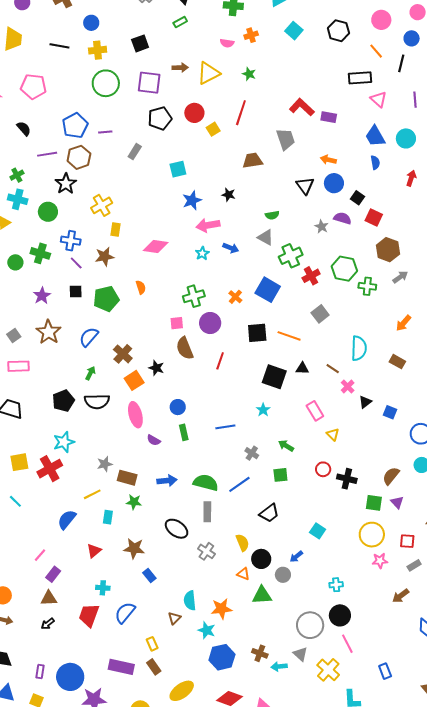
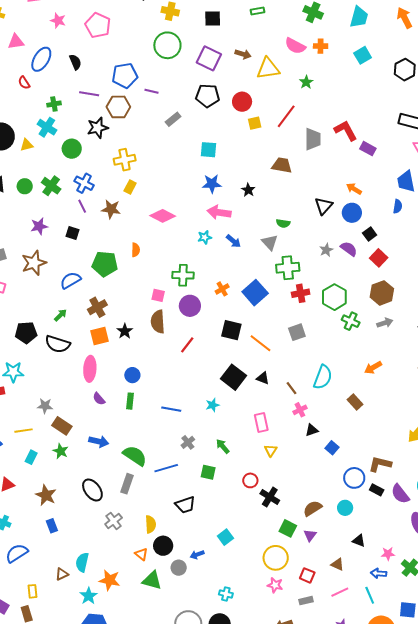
pink semicircle: (227, 43) -> (295, 46), size x1.5
gray trapezoid: (286, 139) -> (313, 139), moved
green pentagon: (106, 299) -> (105, 264), moved

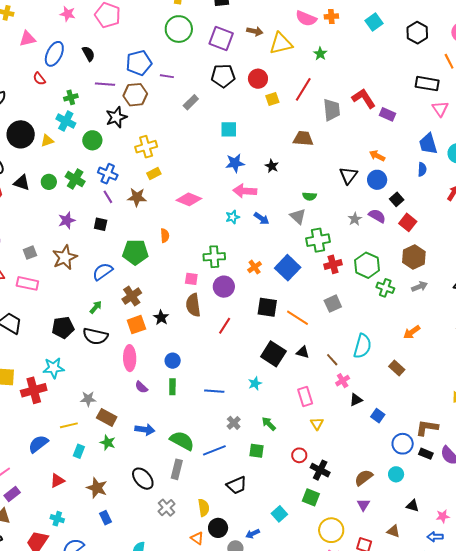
yellow rectangle: (130, 187) -> (154, 173), turned 40
green square: (288, 528) -> (311, 497), moved

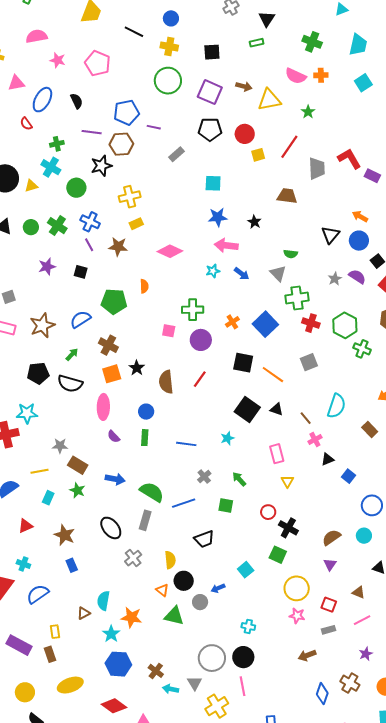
brown star: (65, 257) -> (42, 325), moved
red cross: (333, 264) -> (311, 323), turned 30
brown cross: (132, 296) -> (108, 345), turned -30
brown semicircle: (193, 305) -> (166, 382), moved

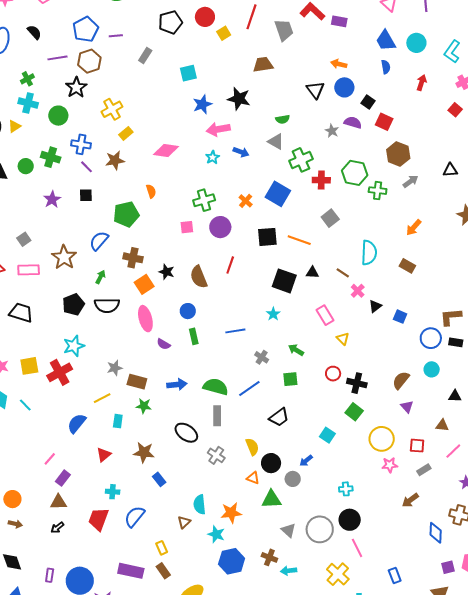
black star: (254, 222) -> (239, 99), size x1.6
green square: (278, 555) -> (354, 412), turned 30
gray triangle: (195, 683) -> (288, 530), moved

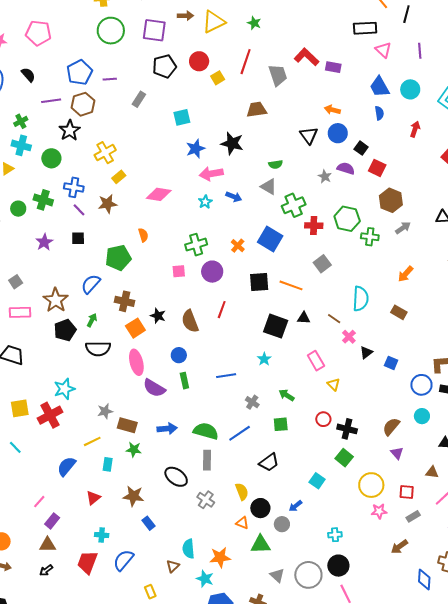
black pentagon: (73, 304) -> (65, 330), moved
purple semicircle: (164, 344) -> (154, 388), size x1.6

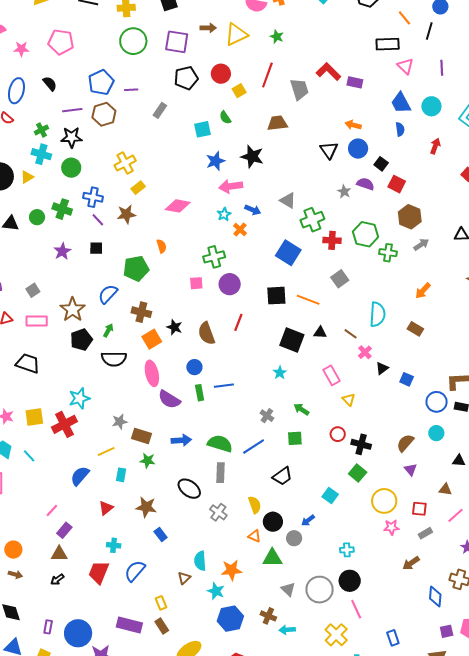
black star: (70, 130) -> (72, 137), moved, turned 30
green semicircle: (276, 164) -> (225, 117), moved, turned 64
orange cross: (238, 246) -> (240, 230), moved
blue line: (226, 376) -> (224, 386), moved

